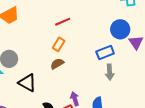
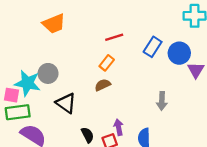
blue rectangle: (105, 52) -> (153, 47), moved, turned -42

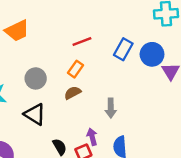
gray circle: (48, 73) -> (36, 78), moved
gray arrow: (162, 101) -> (111, 108), moved

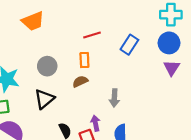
blue circle: (152, 54) -> (169, 43), moved
orange rectangle: (76, 69) -> (84, 60), turned -42
black triangle: (35, 114) -> (44, 99), turned 45

